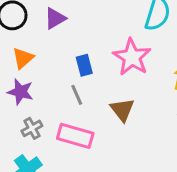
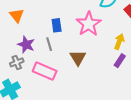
orange triangle: (23, 58) -> (17, 15), turned -35
purple star: (20, 92) -> (26, 45), moved

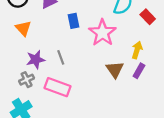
blue rectangle: (57, 25) -> (73, 21), moved
purple star: (26, 45) -> (36, 60), turned -30
brown triangle: (78, 58) -> (115, 69), moved

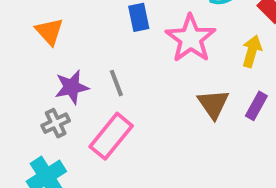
yellow arrow: (137, 50) -> (252, 51), moved
pink rectangle: (57, 87) -> (111, 136), turned -70

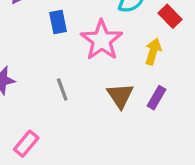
gray line: (116, 83) -> (62, 89), moved
pink rectangle: (111, 136) -> (26, 144), moved, size x0.7

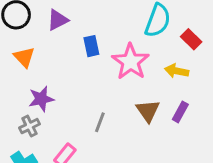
yellow arrow: (153, 52) -> (177, 71), turned -95
gray line: (62, 89) -> (100, 122), moved, turned 42

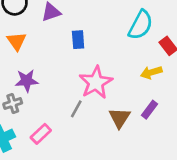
pink star: (130, 62) -> (96, 82), moved
yellow arrow: (177, 71) -> (151, 72), turned -36
brown triangle: (148, 111) -> (119, 118), moved

